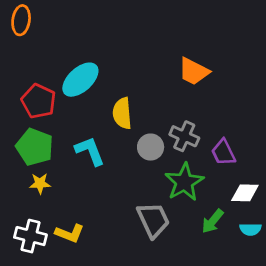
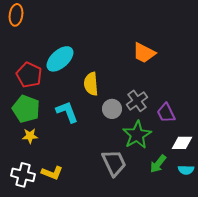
gray cross: (184, 136) -> (137, 101), turned 30

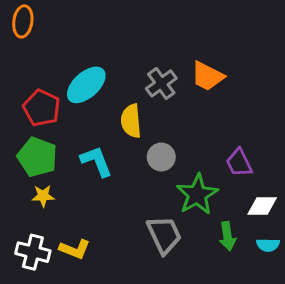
gray cross: (137, 101) -> (161, 83), moved
green arrow: (158, 164) -> (228, 236), turned -48

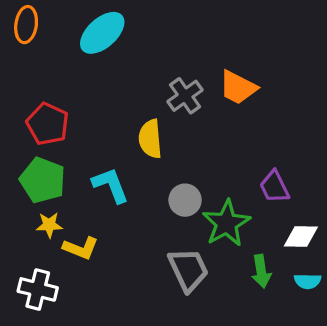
cyan ellipse: (86, 85) -> (102, 33), moved
gray circle: (161, 157) -> (185, 200), moved
yellow L-shape: (75, 249) -> (81, 248), moved

